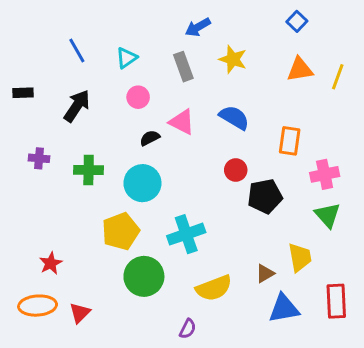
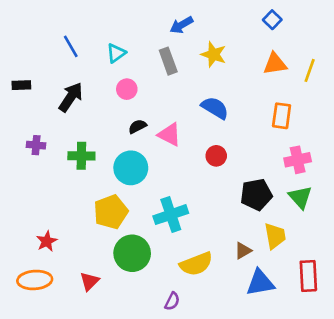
pink triangle: (182, 122) -> (169, 134), moved
orange rectangle: (290, 141) -> (282, 116), moved
black pentagon: (265, 196) -> (256, 195), moved
red triangle: (80, 313) -> (89, 281), moved

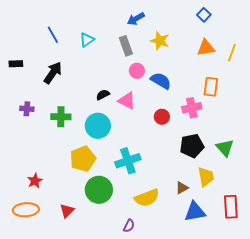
pink circle: (127, 89) -> (137, 71), moved
pink cross: (298, 160) -> (192, 108), moved

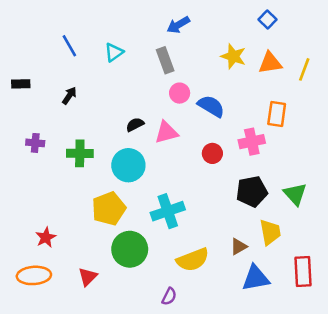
yellow star: (160, 41) -> (233, 56), moved
black arrow: (53, 73) -> (69, 96), size x0.6
pink triangle: (127, 101) -> (166, 132), turned -42

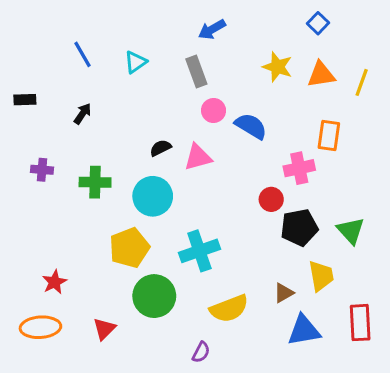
red circle: (212, 153) -> (271, 199), moved

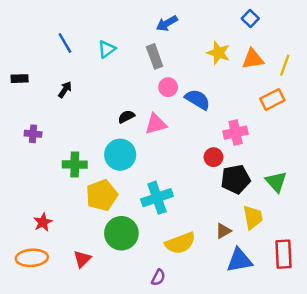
orange rectangle: (329, 135) -> (272, 99), moved, turned 55
green cross: (95, 182) -> (75, 165), moved

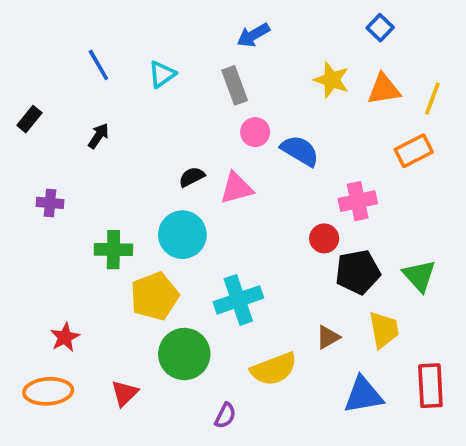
black rectangle: (20, 79) -> (29, 119), turned -49
brown triangle: (223, 231) -> (328, 337), moved
purple semicircle: (158, 277) -> (225, 416), moved

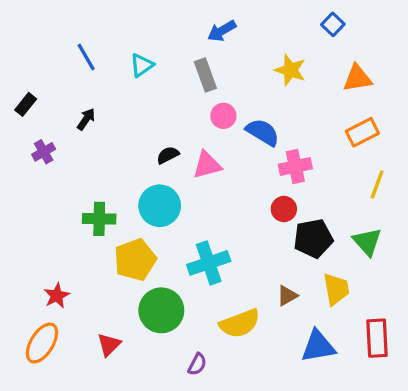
orange triangle: (384, 89) -> (357, 78), moved
yellow line: (432, 99) -> (377, 184), moved
pink cross: (358, 201) -> (295, 167), moved
purple cross: (50, 203) -> (44, 152), moved, turned -35
orange ellipse: (48, 391) -> (42, 343), turned -54

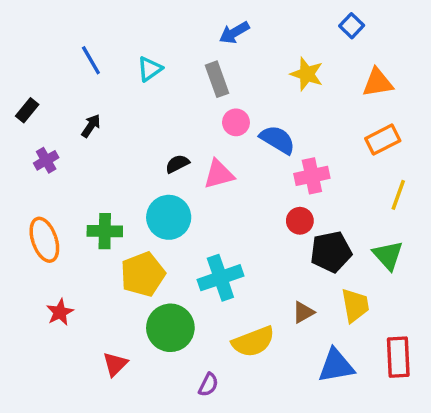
orange ellipse: (42, 343) -> (44, 240), moved, turned -51

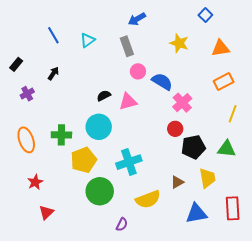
pink cross: (312, 176) -> (182, 103), turned -30
green triangle: (388, 255) -> (227, 149), turned -42
red triangle: (115, 364) -> (46, 212), moved

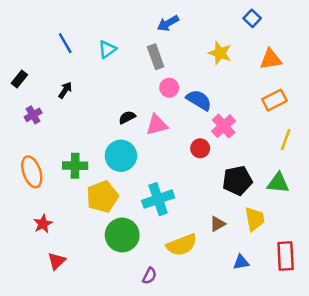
red circle: (175, 129) -> (200, 148), moved
blue triangle: (196, 213) -> (241, 262), size x0.6

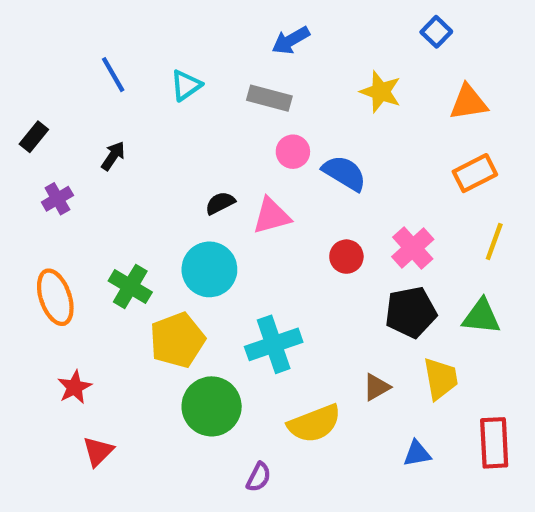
gray rectangle: (156, 57) -> (269, 98), turned -55
pink cross: (224, 126) -> (413, 248), moved
green cross: (75, 166) -> (130, 287), turned 30

